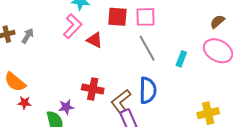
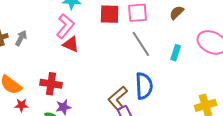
brown semicircle: (217, 22) -> (177, 13), moved
red triangle: (95, 40) -> (71, 44), moved
red cross: (93, 89) -> (51, 84), moved

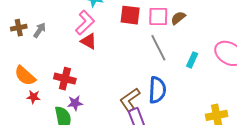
brown semicircle: (177, 13) -> (178, 18), moved

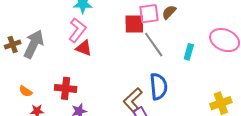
red square: (130, 15) -> (134, 24), moved
gray arrow: (40, 30) -> (34, 44), size x1.8
orange semicircle: (25, 76) -> (26, 91), size x0.6

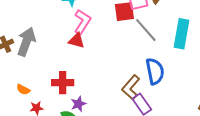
pink L-shape: (77, 30) -> (82, 22), moved
cyan rectangle: (189, 52) -> (182, 34), size x1.8

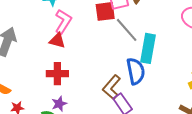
cyan rectangle: (182, 34) -> (148, 48), moved
red cross: (63, 83) -> (57, 74), moved

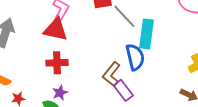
red triangle: (57, 40) -> (56, 30), size x1.5

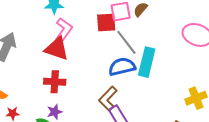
blue semicircle: (135, 57) -> (122, 67), moved, turned -96

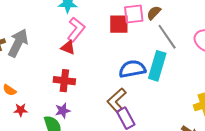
gray line: (126, 42) -> (167, 37), moved
red triangle: (57, 49) -> (68, 48), size x0.6

